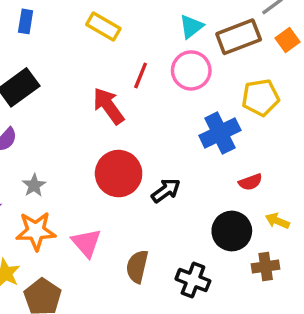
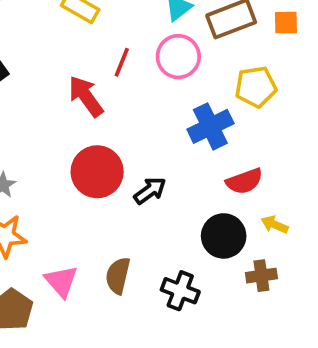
orange square: (288, 40) -> (286, 23), turned 35
red semicircle: (250, 182) -> (244, 181), size x1.4
pink triangle: (86, 243) -> (61, 281), moved

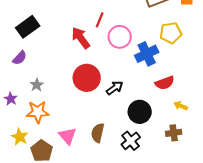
pink circle: (178, 57) -> (120, 37), moved
black circle: (224, 236) -> (140, 112), moved
black cross: (180, 291) -> (131, 141), turned 30

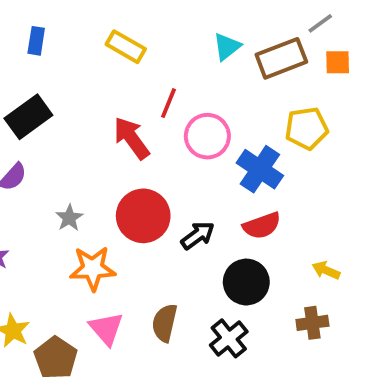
blue cross: (147, 54) -> (260, 169), turned -30
red semicircle: (165, 83) -> (262, 226), moved
gray star: (37, 85) -> (69, 218), moved
orange star: (38, 112) -> (93, 268), moved

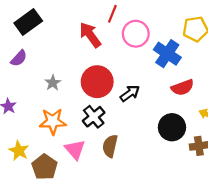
red semicircle: (262, 226) -> (183, 87), moved
orange star: (93, 268) -> (53, 121), moved
black circle: (246, 282) -> (172, 127), moved
black cross: (229, 338) -> (94, 117), moved

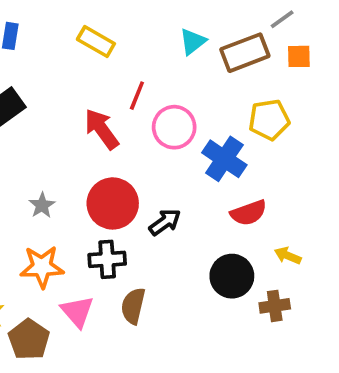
black cross: (94, 117) -> (107, 259), turned 35

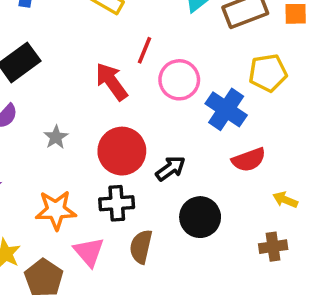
gray star: (42, 205) -> (56, 137), moved
black circle: (232, 276) -> (200, 217), moved

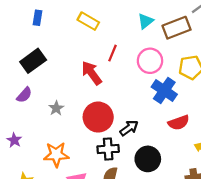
pink circle: (179, 80) -> (150, 61), moved
black cross: (117, 203) -> (108, 149), moved

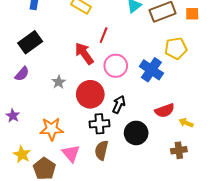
pink circle: (150, 61) -> (116, 66), moved
gray star: (56, 108) -> (59, 82), moved
red semicircle: (179, 123) -> (165, 111), moved
black arrow: (129, 128) -> (119, 104), turned -30

